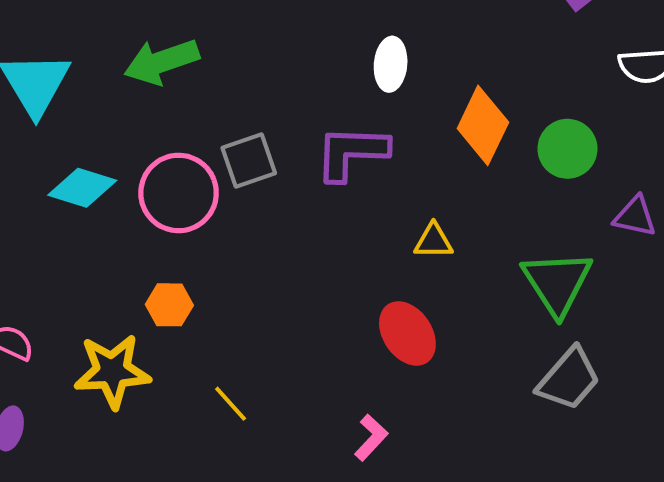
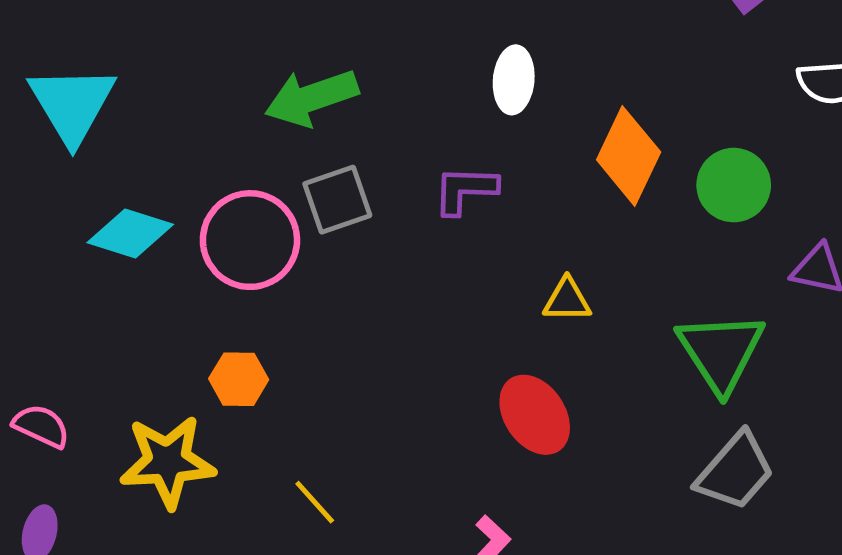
green arrow: (162, 62) -> (311, 98), moved
purple L-shape: (352, 153) -> (465, 190), size x0.7

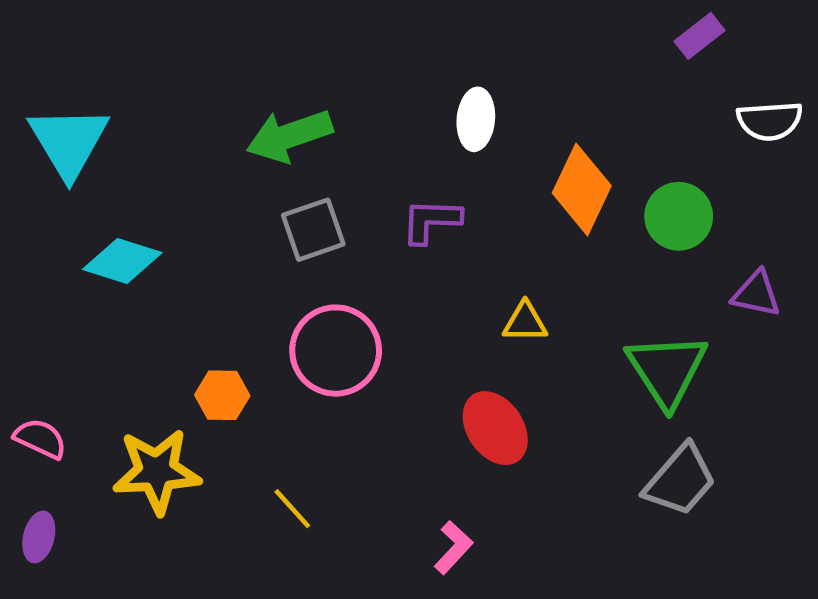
pink circle: (250, 240) -> (336, 351), moved

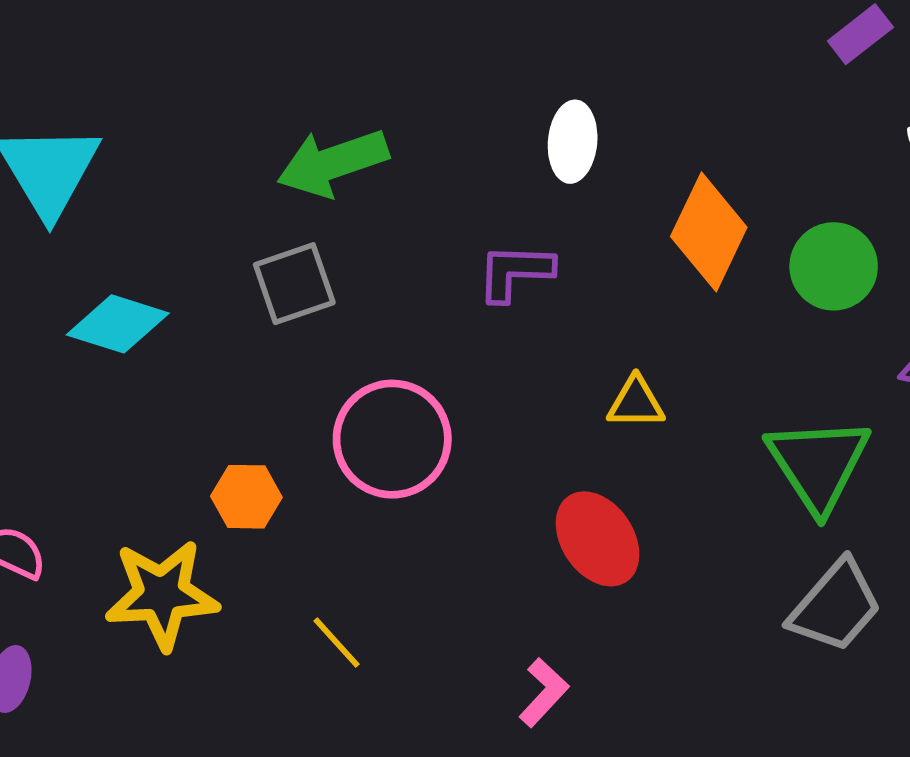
gray square: (313, 230) -> (294, 284), moved

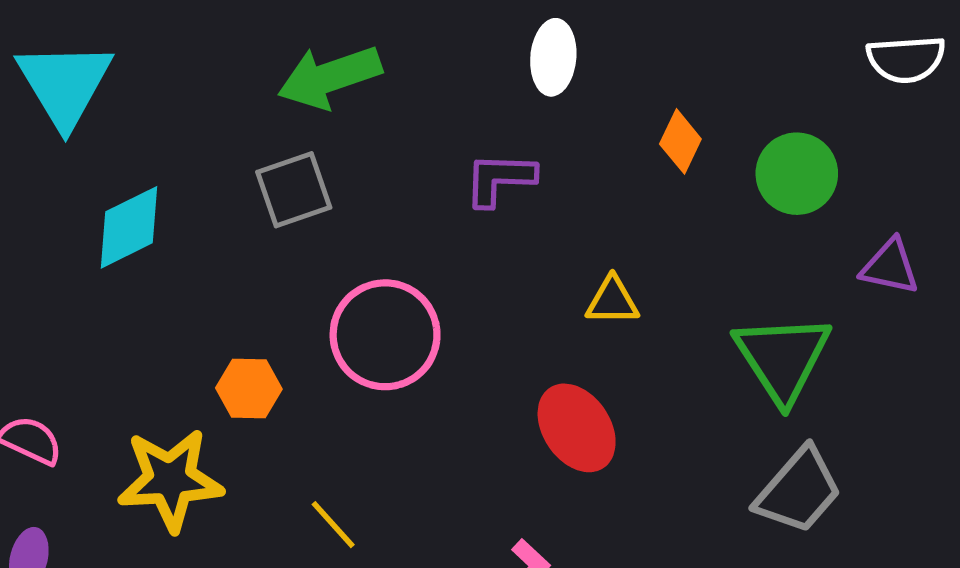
orange diamond: (709, 232) -> (680, 141), size x0.6
cyan diamond: (118, 324) -> (129, 227), turned -44

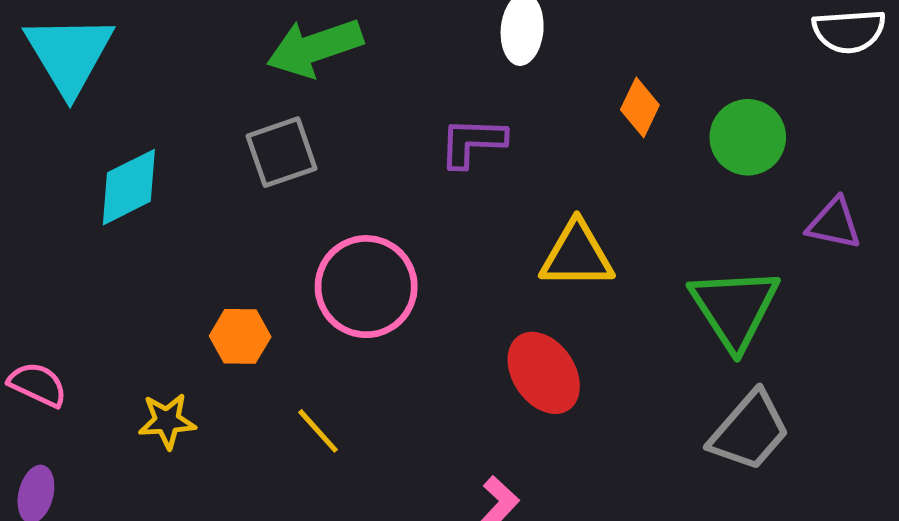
yellow triangle: (612, 301) -> (577, 255), size x1.5
yellow star: (170, 480) -> (167, 421), size x0.6
yellow line: (333, 525) -> (318, 431), moved

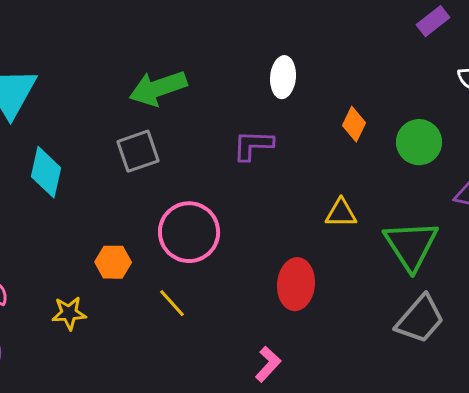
cyan diamond: (129, 187) -> (46, 172), turned -51
yellow triangle: (577, 255) -> (341, 213), moved, size x0.7
red ellipse: (544, 373) -> (296, 284), turned 39
yellow line: (318, 431) -> (172, 303), moved

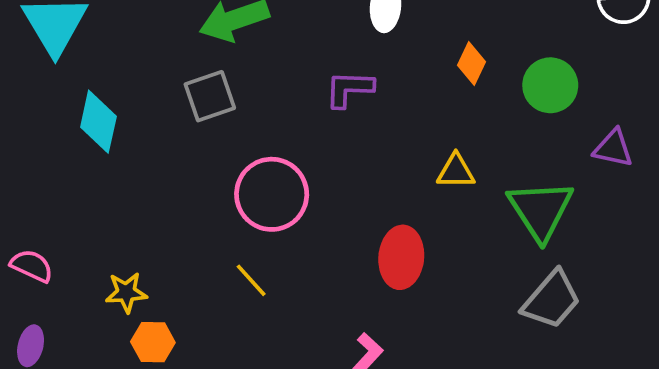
orange hexagon: (113, 262) -> (153, 342), moved

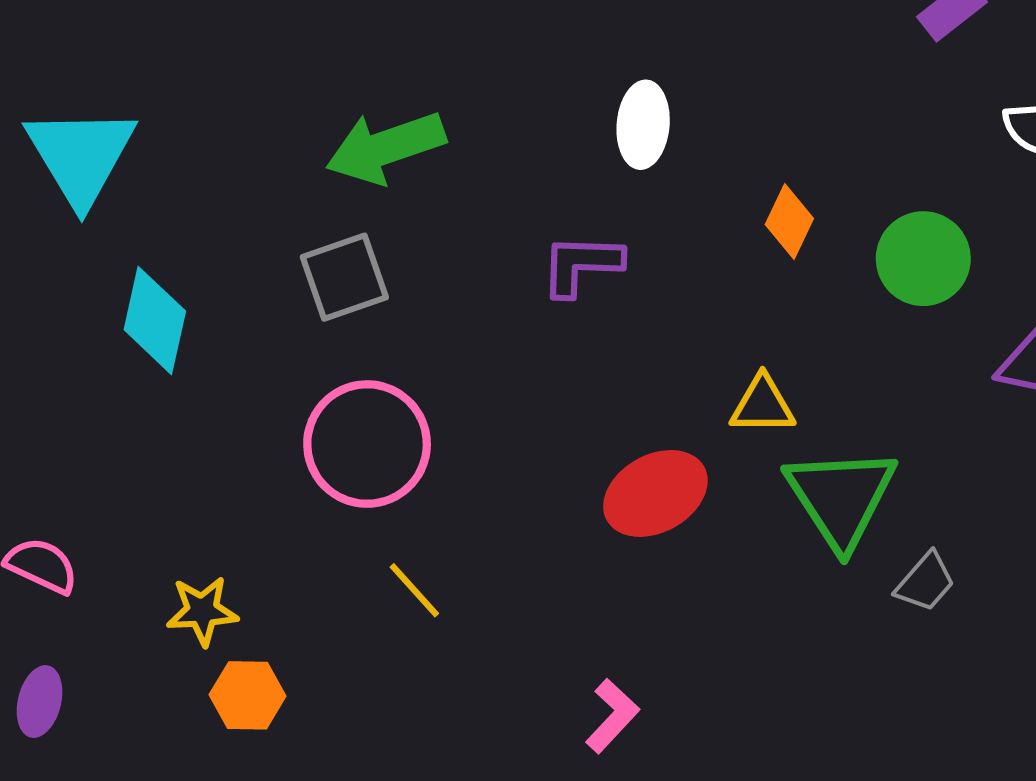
pink circle: (272, 194) -> (367, 444), moved
green triangle: (541, 210) -> (841, 498), moved
red ellipse: (401, 257) -> (655, 493), moved, turned 56
gray trapezoid: (551, 300) -> (925, 582), moved, size x0.6

